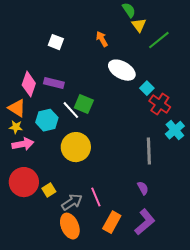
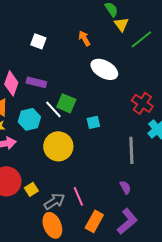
cyan square: (147, 88) -> (93, 122), moved, turned 32

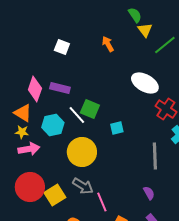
white ellipse: (104, 69) -> (145, 83), moved
yellow square: (31, 189) -> (55, 195), size x1.5
gray arrow: (54, 201) -> (83, 186), moved, turned 65

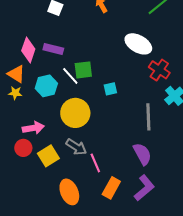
green square: (90, 109) -> (83, 70), turned -30
pink arrow: (29, 149) -> (33, 128), moved
red circle: (30, 187) -> (23, 148), size x0.6
purple semicircle: (149, 193) -> (142, 154), size x1.6

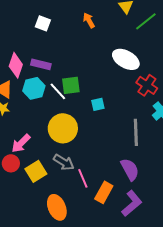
cyan hexagon: (46, 86) -> (34, 88), moved
pink arrow: (33, 128) -> (21, 143), turned 145
orange rectangle: (111, 188) -> (104, 192), moved

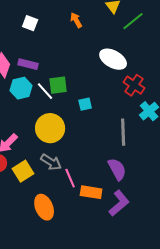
orange rectangle: (104, 192) -> (91, 192), turned 70

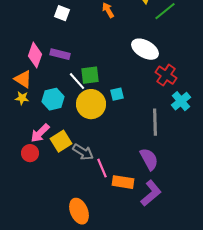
cyan hexagon: (21, 88) -> (53, 99), moved
yellow circle: (50, 128) -> (91, 104), moved
yellow square: (23, 171) -> (61, 141), moved
orange ellipse: (44, 207) -> (79, 211), moved

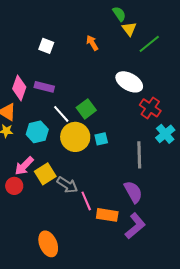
green square: (90, 75) -> (86, 109), moved, turned -30
cyan square: (117, 94) -> (101, 139), moved
orange ellipse: (79, 211) -> (48, 244), moved

